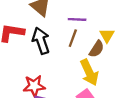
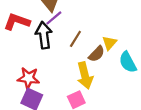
purple line: (77, 19) -> (54, 18), moved, turned -54

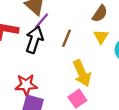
black arrow: (44, 35) -> (34, 40), turned 35
brown semicircle: (97, 54) -> (100, 14), moved

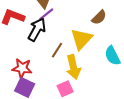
yellow triangle: (101, 37) -> (81, 39), moved, size x1.6
brown line: (67, 38) -> (57, 50), moved

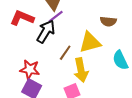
brown semicircle: (99, 17) -> (108, 21), turned 49
yellow triangle: (81, 39) -> (90, 42), turned 30

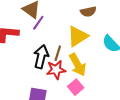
black arrow: (46, 31) -> (41, 57), moved
red star: (30, 70) -> (56, 70), moved

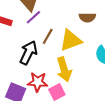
brown line: (58, 53) -> (48, 36), moved
red star: (56, 70) -> (38, 82), moved

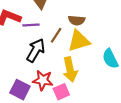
purple line: (33, 17) -> (31, 25), moved, turned 35
brown semicircle: (87, 17) -> (77, 20), moved

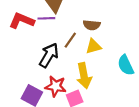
purple line: (31, 25) -> (46, 18), moved
yellow triangle: (79, 41) -> (93, 46), size x0.7

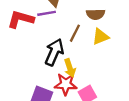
yellow arrow: (84, 76) -> (70, 68), moved, size x0.7

